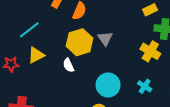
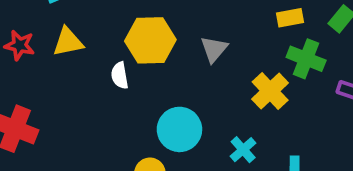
gray triangle: (105, 38) -> (214, 49), moved

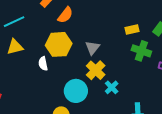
yellow cross: (270, 91) -> (96, 70), moved
cyan cross: (243, 150) -> (112, 87), moved

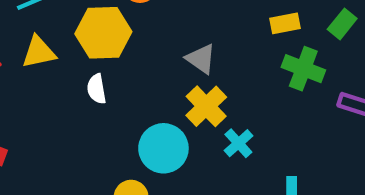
yellow hexagon: (59, 44) -> (103, 33), moved
gray triangle: (92, 48) -> (201, 59), turned -35

